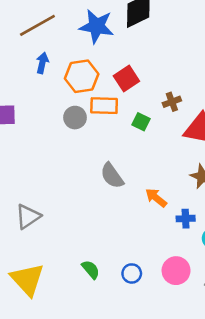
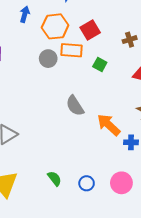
brown cross: (172, 102) -> (130, 40), moved
orange arrow: (156, 198) -> (109, 125), size x1.4

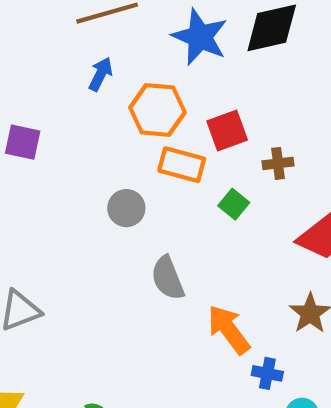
brown cross: (130, 40) -> (278, 163), moved
gray circle: (48, 59) -> (126, 208), moved

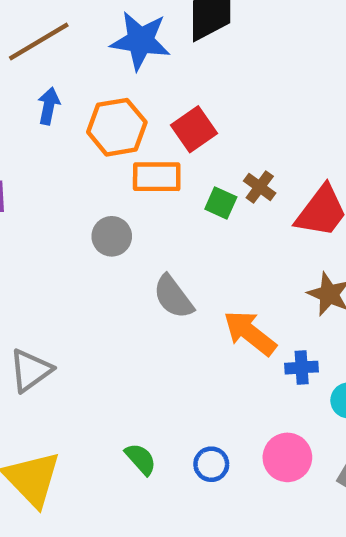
brown cross: (278, 163) -> (260, 187), moved, turned -32

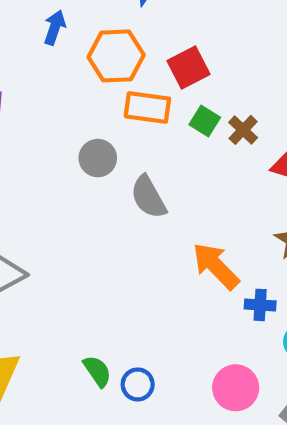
green square: (221, 203) -> (205, 121), moved
gray semicircle: (173, 297) -> (148, 197), moved
blue circle: (211, 464) -> (138, 384), moved

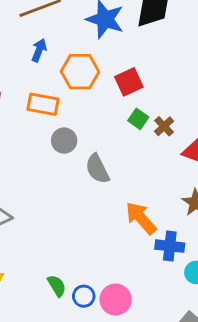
orange rectangle: (147, 107) -> (43, 104), moved
blue cross: (260, 305) -> (170, 246), size x1.4
pink circle: (236, 388) -> (116, 300), moved

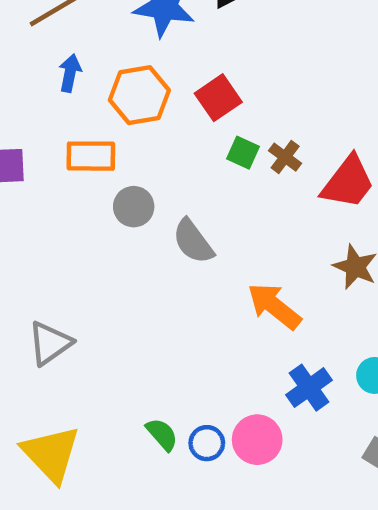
blue cross: (170, 246) -> (309, 388), moved, turned -32

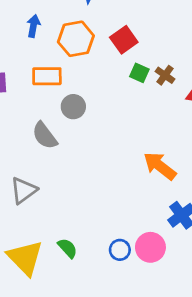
gray semicircle: (193, 241) -> (45, 136), moved
green semicircle: (162, 434) -> (68, 248), moved

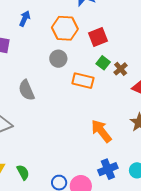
blue arrow: (33, 26) -> (25, 19), moved
orange rectangle: (47, 76) -> (83, 81), moved
gray circle: (73, 107) -> (58, 59), moved

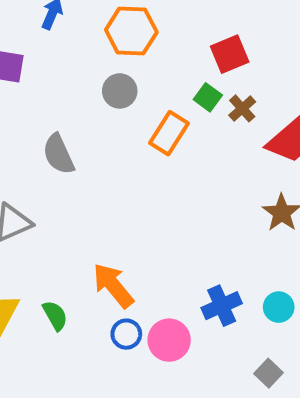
red square: (98, 37) -> (230, 54), moved
orange rectangle: (83, 81) -> (169, 133), turned -70
orange arrow: (101, 131) -> (113, 285), moved

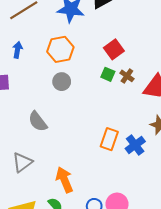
orange rectangle: (169, 133) -> (109, 139), moved
orange arrow: (113, 285) -> (64, 180), moved, turned 30
blue cross: (222, 306) -> (135, 145), moved

